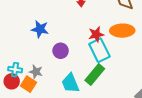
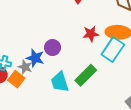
blue star: (40, 29) -> (35, 58), moved
cyan rectangle: (99, 50) -> (113, 49), moved, turned 55

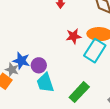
purple circle: (53, 48) -> (39, 65), moved
green rectangle: (86, 75) -> (79, 92), moved

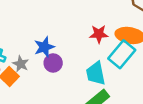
blue star: (21, 61) -> (44, 47), moved, turned 30
cyan trapezoid: (45, 83) -> (96, 73), moved

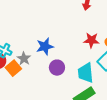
purple circle: (53, 63) -> (57, 68), moved

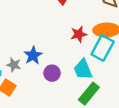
gray star: (24, 59) -> (14, 65), moved

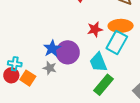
gray star: (14, 65) -> (50, 68), moved
purple circle: (52, 73) -> (68, 52), moved, size x1.5

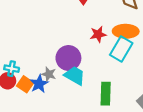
blue star: (52, 48) -> (39, 84), moved
cyan trapezoid: (98, 62) -> (75, 76), moved, turned 140
green rectangle: (103, 85) -> (106, 94), turned -40

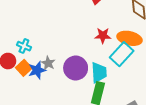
purple circle: (68, 58) -> (76, 68), moved
cyan cross: (12, 69) -> (24, 46), moved
cyan trapezoid: (75, 76) -> (99, 72), moved, turned 45

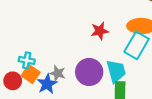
red star: (103, 36) -> (100, 31), moved
orange square: (24, 68) -> (31, 74), moved

